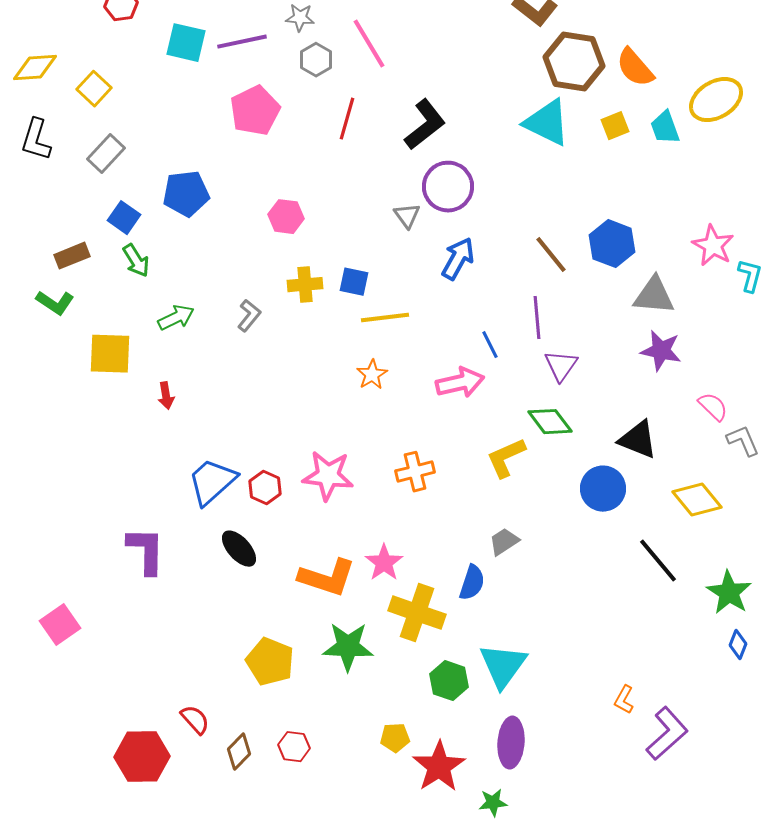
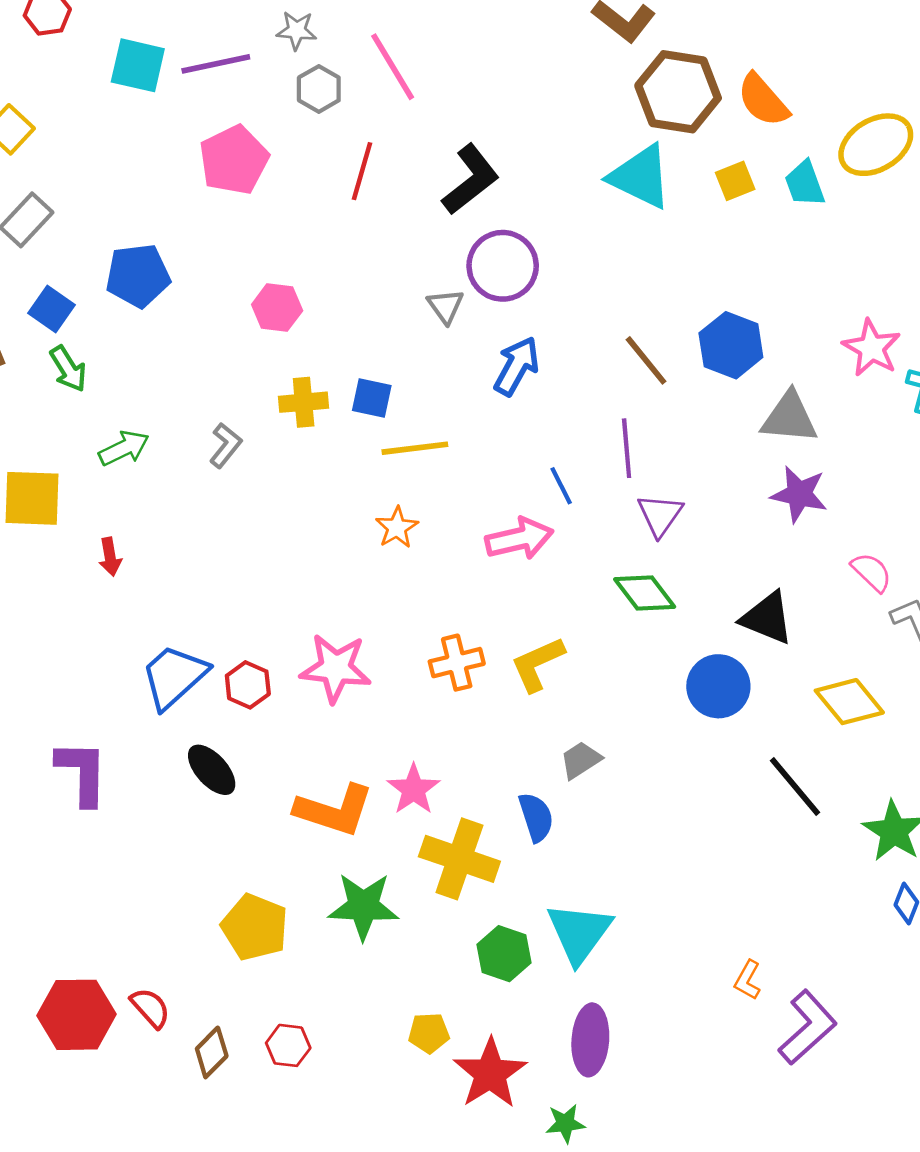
yellow L-shape: (506, 458) -> (537, 664), moved
blue semicircle: (472, 583) -> (536, 817), turned -36
red hexagon: (142, 757) -> (77, 1015), moved

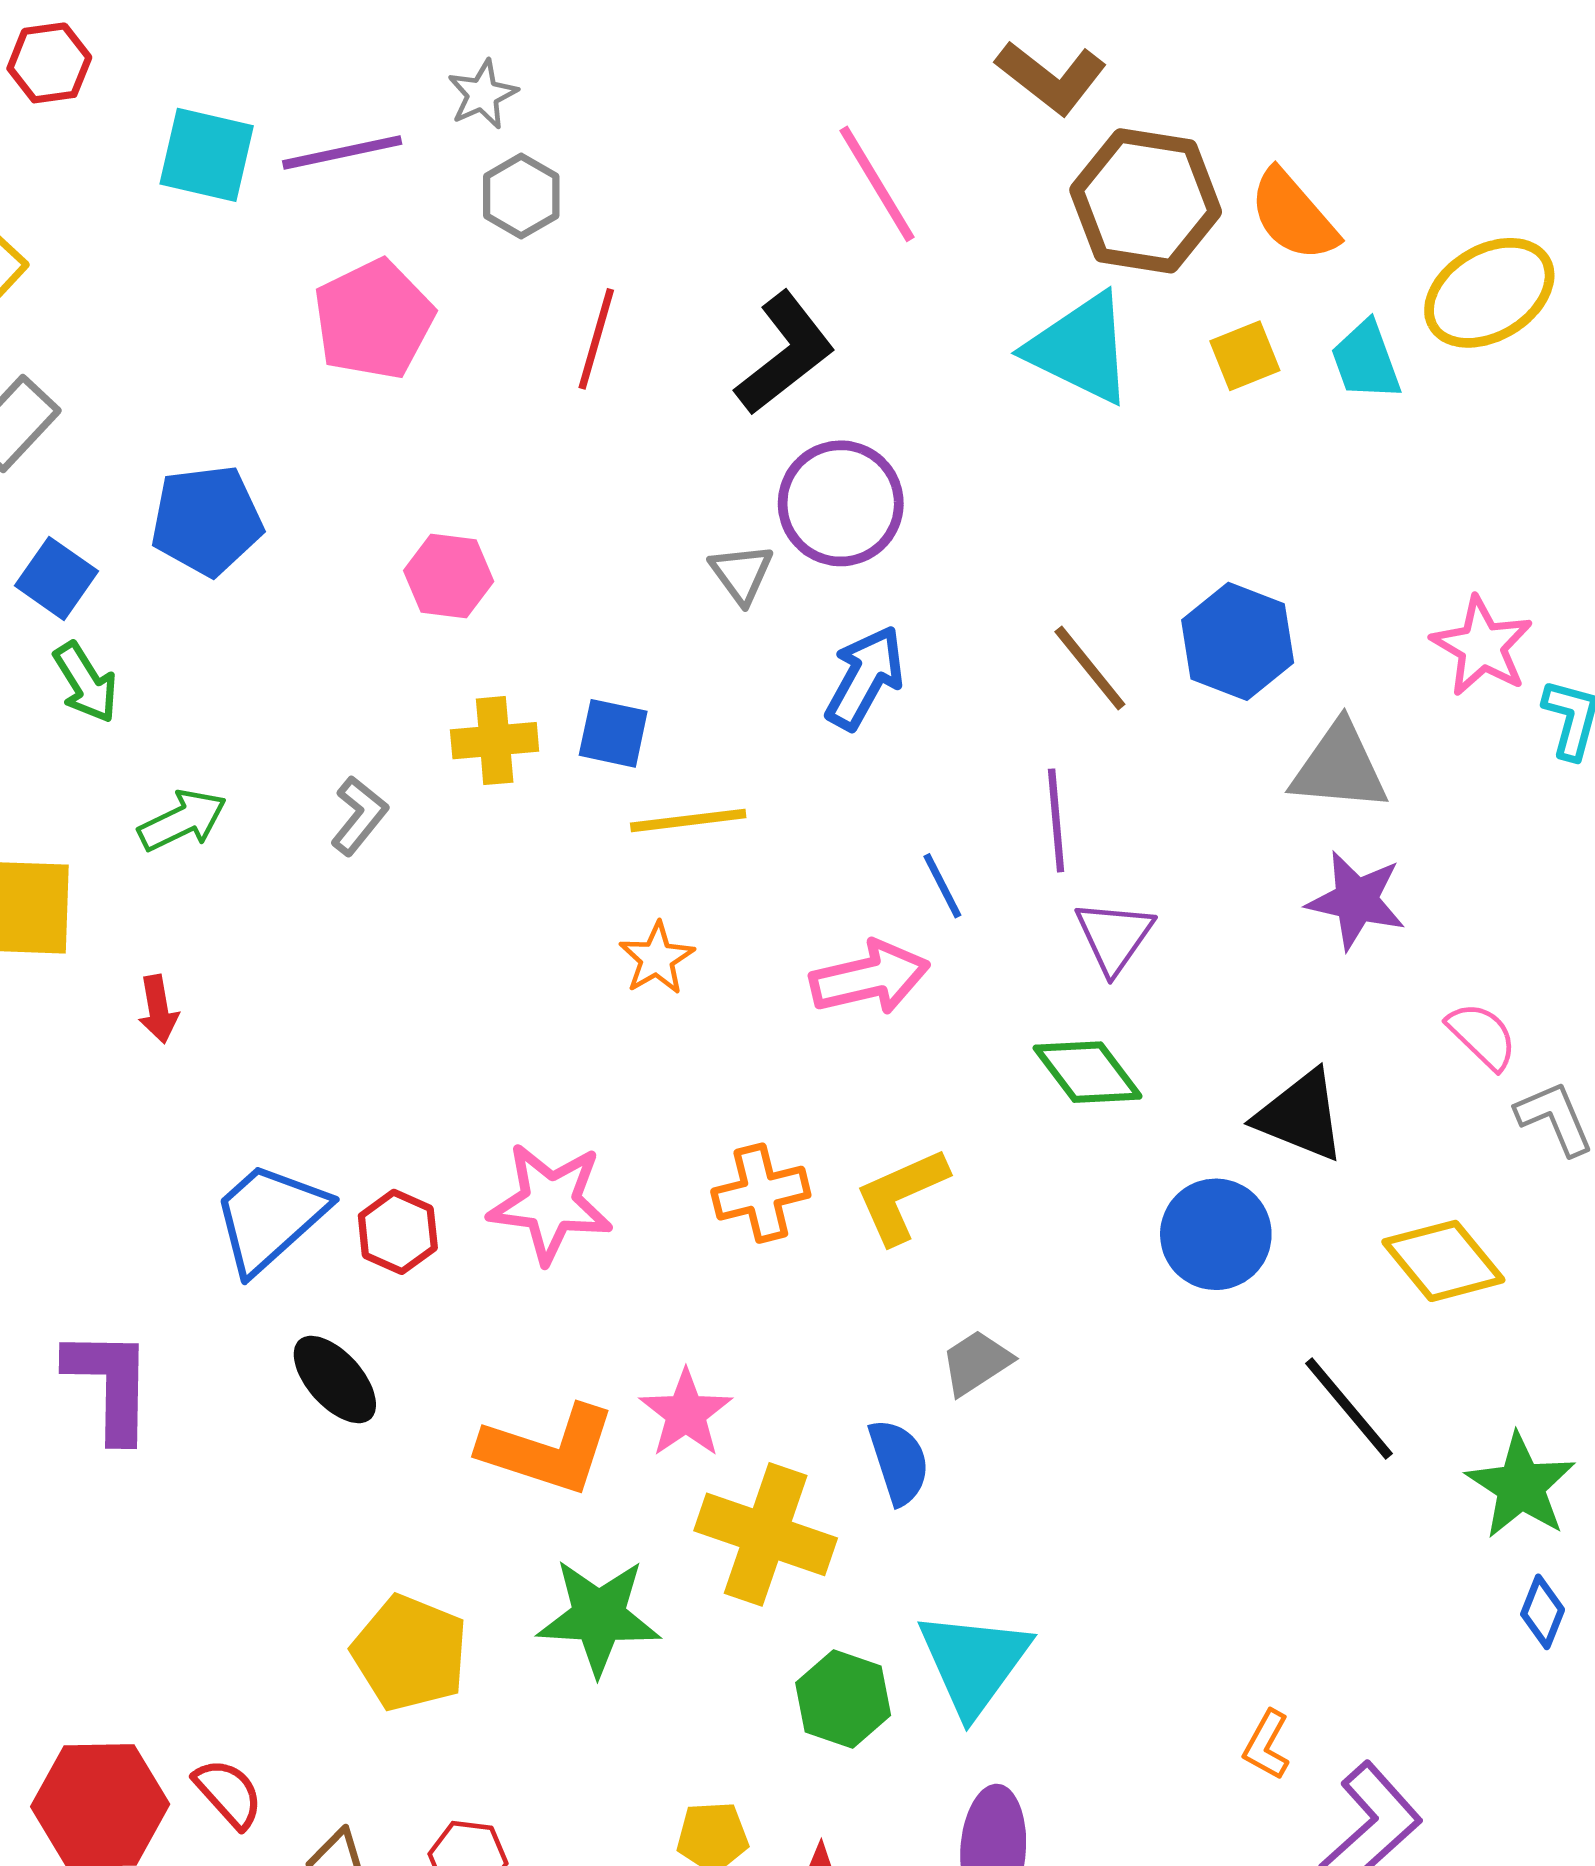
gray star: (297, 30) -> (483, 94), turned -30
pink line: (393, 67) -> (877, 184), moved

